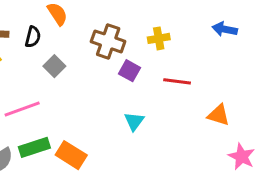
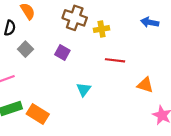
brown cross: (108, 41) -> (75, 18), moved
purple square: (130, 71) -> (62, 53), moved

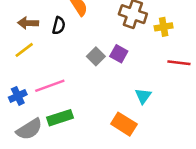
gray square: (25, 49) -> (96, 56), moved
orange rectangle: (38, 114) -> (124, 124), moved

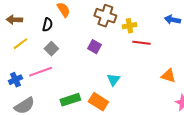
brown arrow: (28, 23) -> (14, 20), moved
gray square: (96, 56) -> (51, 49), moved
red line: (179, 63) -> (141, 43), moved
green rectangle: (60, 118) -> (70, 100), moved

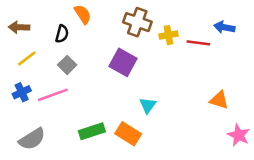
red line: (141, 43) -> (198, 43), moved
purple square: (94, 47) -> (123, 62), size x1.5
blue cross: (15, 80) -> (22, 92), moved

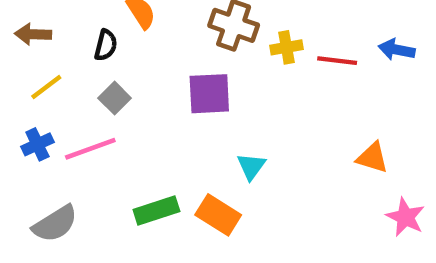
blue arrow: (224, 27) -> (397, 50), moved
purple square: (123, 62) -> (209, 94), turned -32

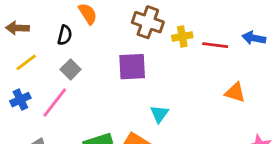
pink line: (90, 149) -> (55, 102), turned -32
orange triangle: (372, 158) -> (235, 92), moved

